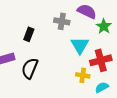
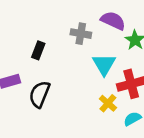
yellow cross: (83, 75) -> (108, 103), turned 32

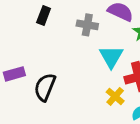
black rectangle: (38, 50) -> (44, 16), moved

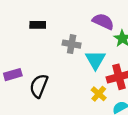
black rectangle: (44, 16) -> (38, 25), turned 70
gray cross: (87, 25) -> (72, 44), moved

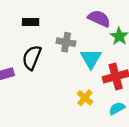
black semicircle: (39, 86) -> (32, 58), moved
yellow cross: (99, 94) -> (85, 98), moved

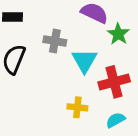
yellow cross: (85, 98) -> (77, 107), turned -35

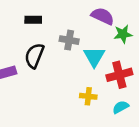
green star: (118, 34) -> (123, 34), turned 30

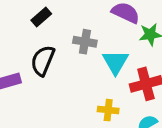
black rectangle: (33, 20) -> (41, 17), turned -42

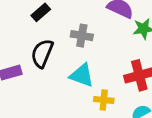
cyan triangle: (115, 62) -> (82, 75), moved, turned -40

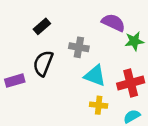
cyan triangle: (82, 75) -> (95, 76), moved

